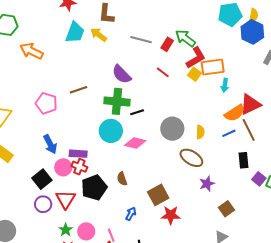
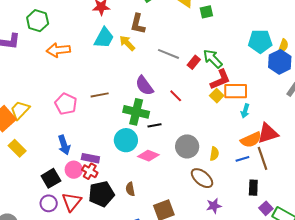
orange arrow: (31, 51) -> (58, 50), turned -40
red line: (163, 72) -> (176, 96), moved

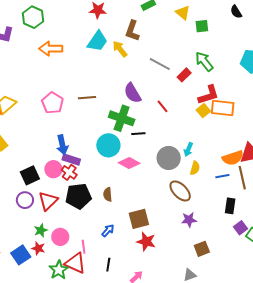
green arrow: (213, 59) -> (204, 61), moved
cyan arrow: (245, 111) -> (188, 149), moved
blue arrow: (64, 145) -> (62, 145), moved

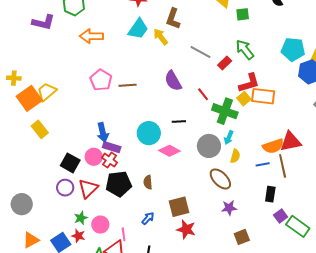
pink pentagon: (53, 103) -> (101, 80), moved
green cross: (122, 118) -> (225, 111), moved
black square: (30, 175) -> (70, 163), turned -36

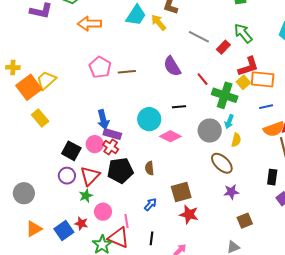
blue line: (263, 164) -> (266, 107), moved
green star: (81, 218) -> (86, 196), moved

